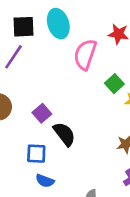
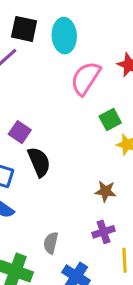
purple square: (42, 113) -> (20, 132), turned -30

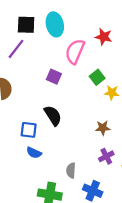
purple square: (20, 132) -> (54, 77), moved

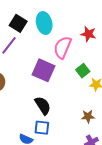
black square: (26, 25) -> (18, 23), turned 30
purple square: (54, 77) -> (44, 70), size x1.6
blue square: (29, 130) -> (42, 128), moved

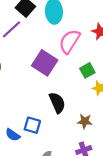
black semicircle: (43, 106) -> (57, 103), moved

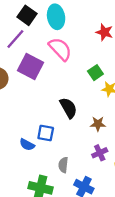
pink semicircle: (69, 41) -> (60, 49), moved, turned 110
purple square: (45, 63) -> (31, 66), moved

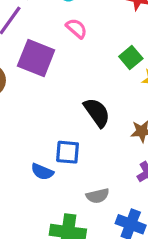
pink semicircle: (60, 49) -> (76, 28), size x0.6
gray semicircle: (63, 165) -> (98, 196), turned -104

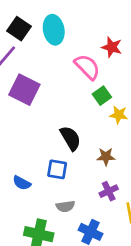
pink semicircle: (76, 28) -> (87, 67), moved, size x1.5
blue square: (68, 152) -> (57, 169), moved

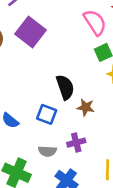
brown star: (106, 157) -> (86, 107), moved
purple cross: (109, 191) -> (76, 143), moved

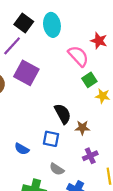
purple cross: (76, 143) -> (90, 156), moved
gray semicircle: (47, 151) -> (57, 169), turned 40

